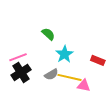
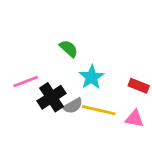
black cross: (21, 72) -> (51, 97), moved
pink triangle: (84, 86) -> (134, 119), moved

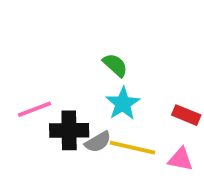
green semicircle: (69, 49) -> (115, 65), moved
black cross: (51, 97) -> (69, 130), turned 32

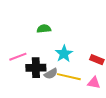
green semicircle: (115, 65) -> (44, 29), moved, turned -48

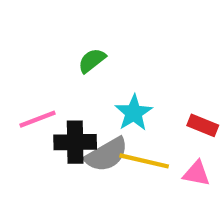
green semicircle: (44, 29) -> (92, 60), turned -32
gray semicircle: (51, 74) -> (107, 155), size x1.5

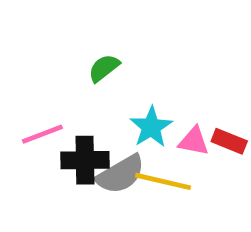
pink triangle: (196, 173) -> (194, 141), moved

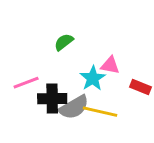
pink triangle: (194, 141) -> (110, 65), moved

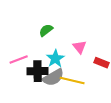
pink triangle: (110, 65) -> (79, 47), turned 40
cyan star: (93, 78) -> (55, 59), moved

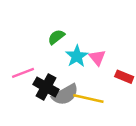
cyan star: (55, 59) -> (77, 56), moved
black cross: (38, 71) -> (46, 87), turned 30

